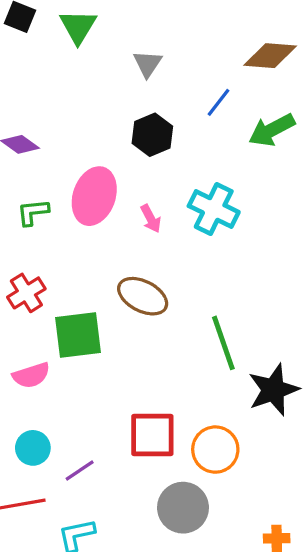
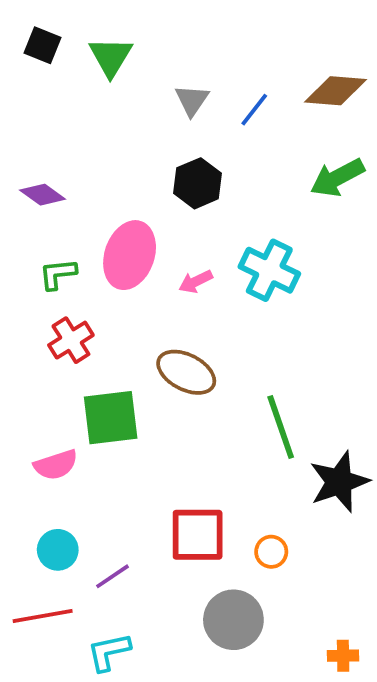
blue line: (219, 102) -> (254, 110), moved
pink arrow: (151, 219) -> (196, 282), turned 92
red cross: (26, 293) -> (71, 340), moved
orange circle: (215, 450) -> (271, 552), size x0.6

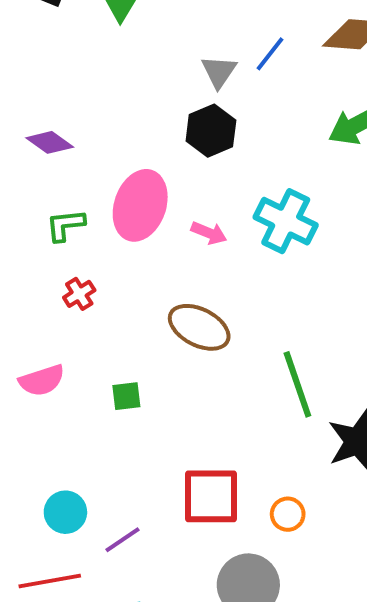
gray triangle: (192, 100) -> (219, 72), moved
pink arrow: (196, 282) -> (209, 233), turned -132
red cross: (71, 340) -> (79, 294), size x0.7
green square: (111, 418) -> (126, 396), moved, size x0.5
pink semicircle: (56, 465) -> (42, 380), moved

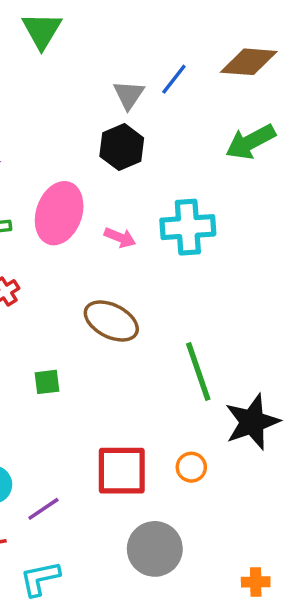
cyan cross: (286, 221) -> (188, 227), turned -30
orange circle: (288, 514) -> (191, 467), moved

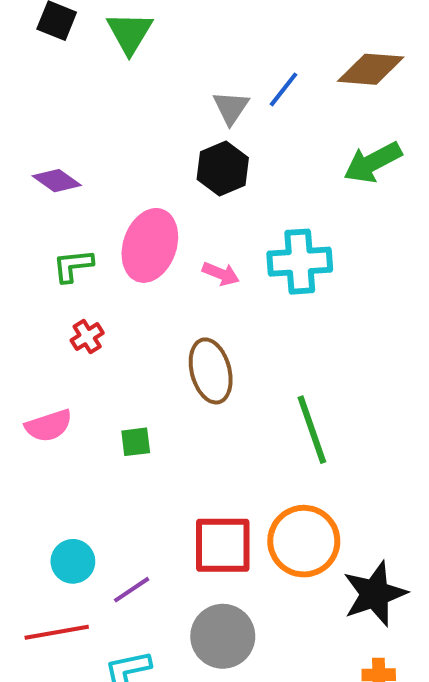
brown ellipse: (111, 321) -> (211, 371), turned 48
black star: (252, 422) -> (375, 594), moved
orange circle: (191, 467) -> (304, 541), size x2.0
gray circle: (155, 549) -> (223, 636), moved

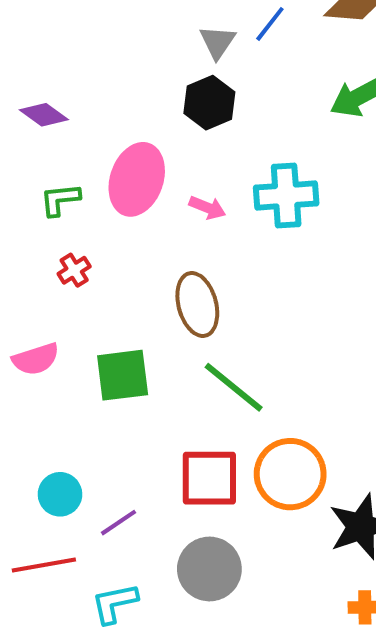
green line: (312, 430) -> (234, 387), moved, turned -32
green square: (136, 442) -> (123, 375), size x1.8

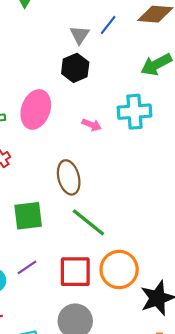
cyan cross: (286, 196) -> (134, 112), moved
pink arrow: (207, 208) -> (92, 125), moved
purple line: (119, 523) -> (27, 267), moved

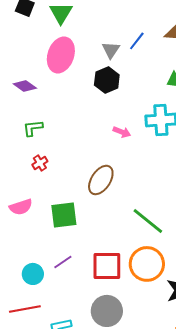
pink ellipse: (36, 109) -> (61, 55), moved
brown ellipse: (69, 177) -> (101, 180), turned 48
green line: (88, 222) -> (148, 221), moved

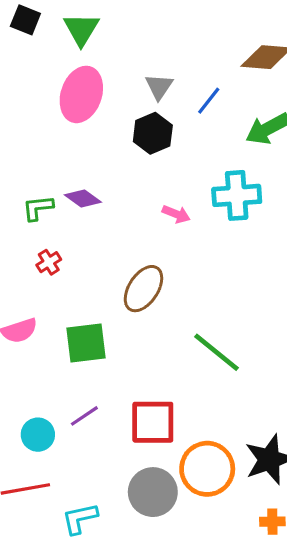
blue line: (137, 41) -> (209, 101), moved
purple diamond: (25, 86) -> (83, 199), moved
orange circle: (147, 264) -> (207, 469), moved

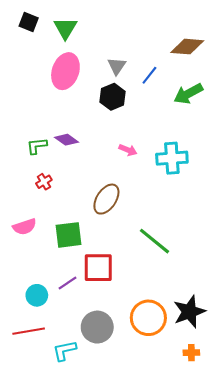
cyan cross: (237, 195) -> (172, 158), moved
red square: (153, 422) -> (98, 268), moved
gray circle: (153, 492) -> (97, 327), moved

